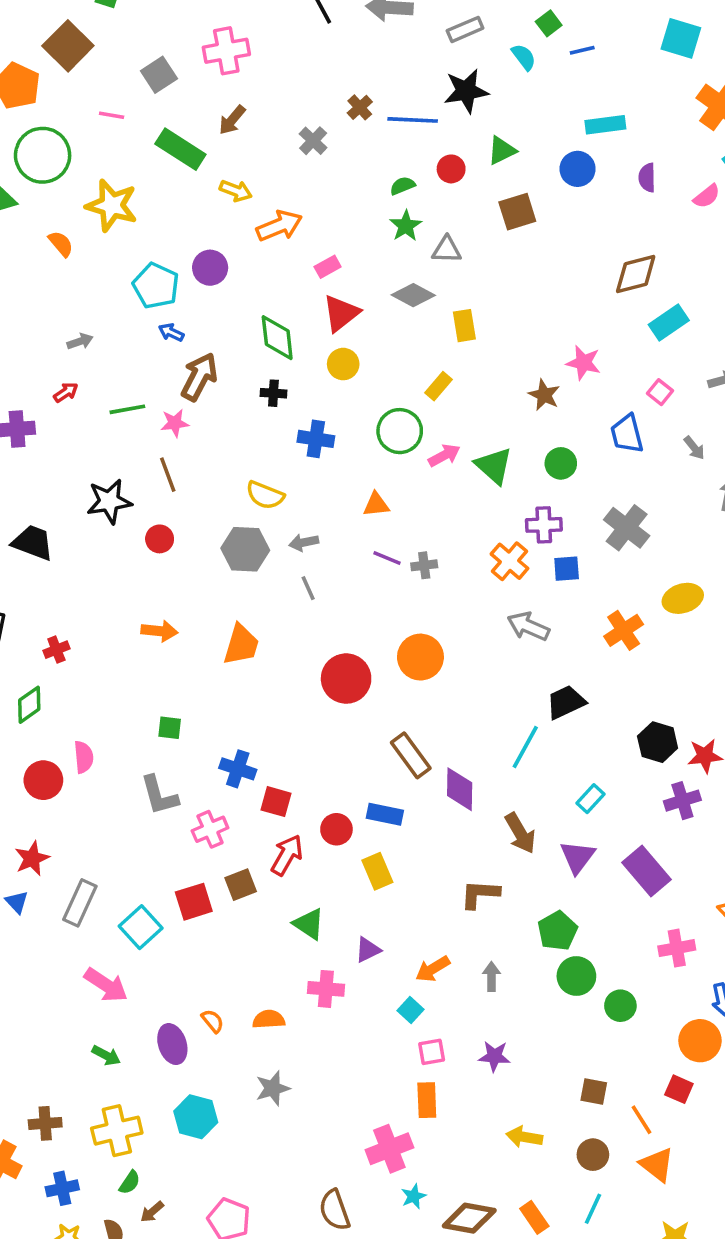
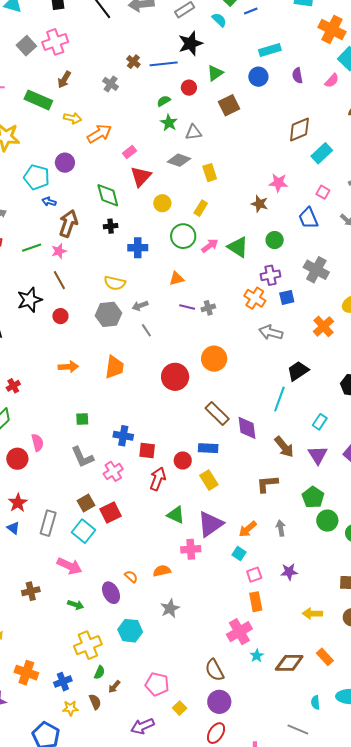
gray square: (159, 75) -> (26, 46), moved
yellow circle: (343, 364) -> (162, 203), moved
brown square: (241, 885) -> (86, 503), moved
purple triangle: (368, 950) -> (210, 524), size x1.8
brown cross: (45, 1123) -> (31, 591), moved

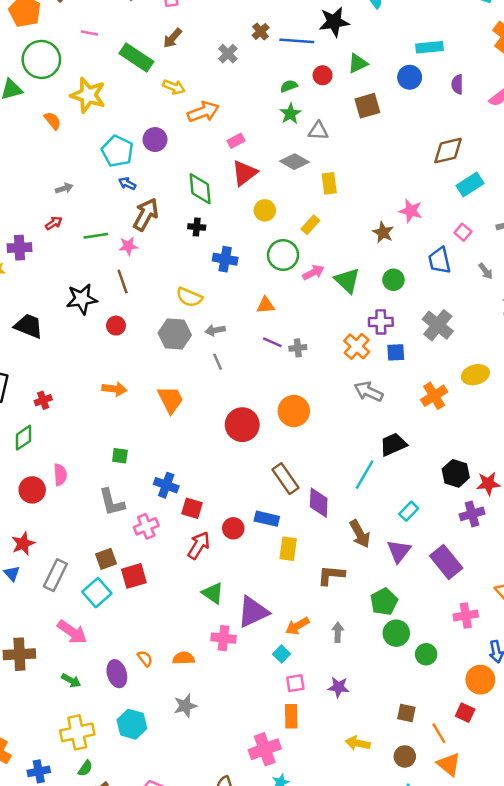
orange trapezoid: (114, 367) -> (170, 400), turned -45
yellow rectangle: (209, 480) -> (288, 549), moved, turned 30
brown cross: (31, 591) -> (19, 654), size x1.4

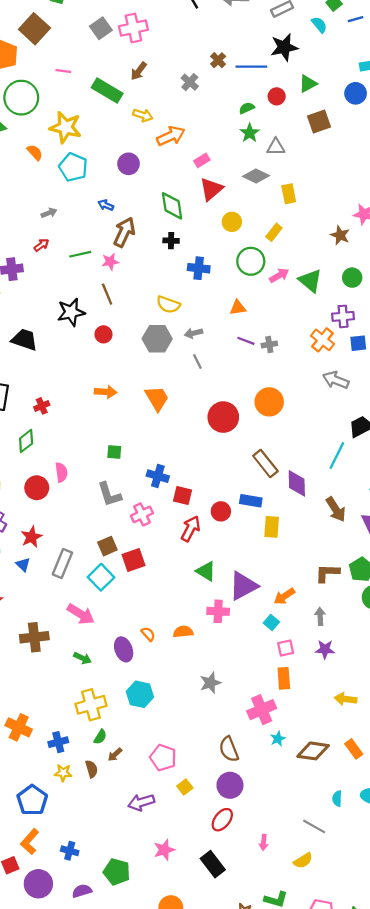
cyan pentagon: (117, 151) -> (73, 167), moved
brown L-shape: (331, 575) -> (327, 573), moved
gray arrow: (338, 632) -> (320, 616), moved
gray star: (185, 706) -> (210, 683), moved

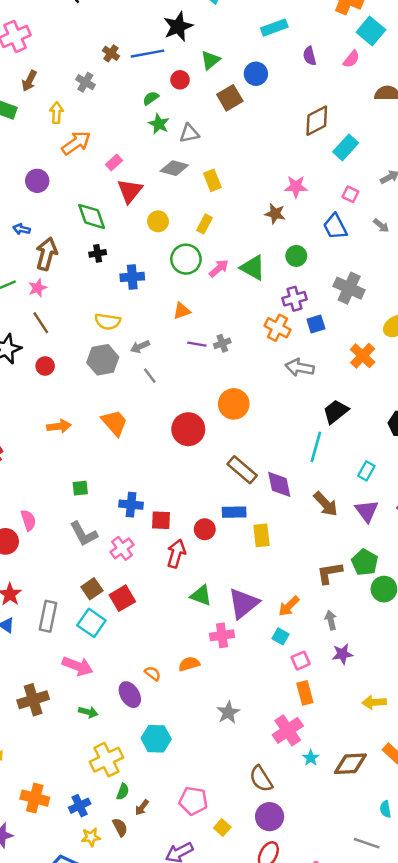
blue circle: (356, 93) -> (256, 74), moved
yellow arrow: (143, 115) -> (56, 113), moved, turned -96

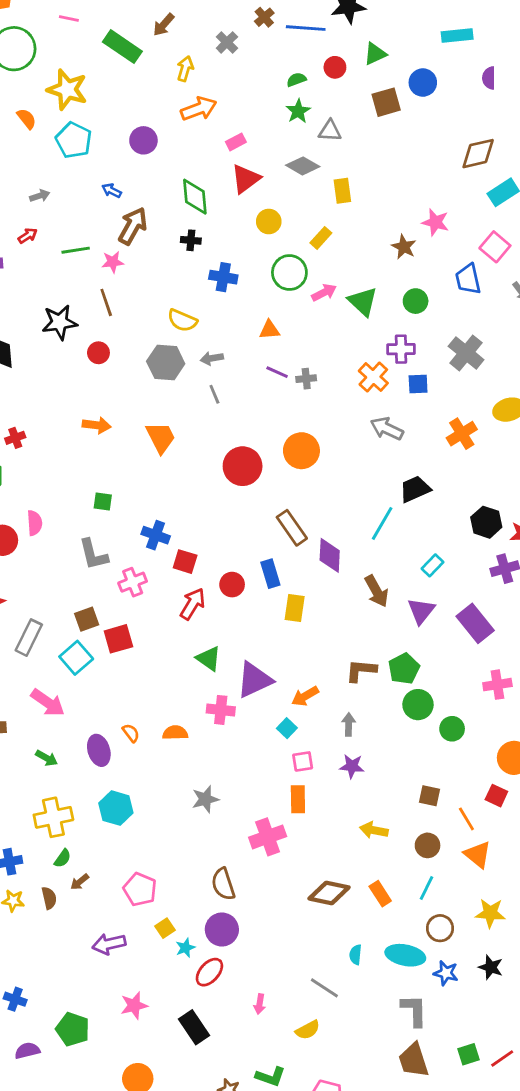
pink square: (350, 194) -> (495, 247), size x1.5
blue rectangle: (234, 512) -> (270, 574), turned 60
cyan star: (311, 758) -> (185, 948), moved

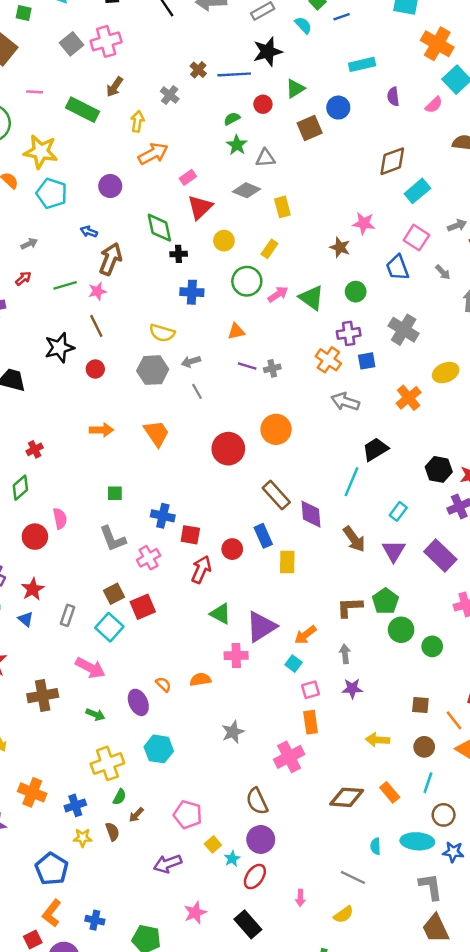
black cross: (191, 240) -> (179, 254), moved
gray rectangle: (29, 638) -> (67, 615), size x0.7

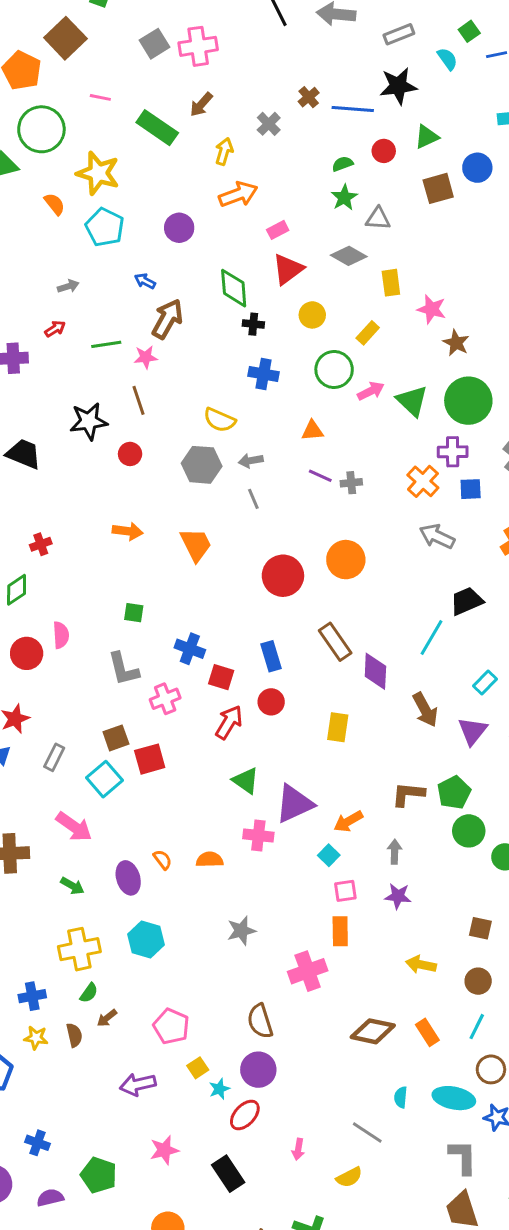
pink star: (364, 223) -> (432, 309), moved
green circle: (356, 292) -> (468, 401), size x1.8
blue rectangle: (263, 536) -> (271, 656), moved

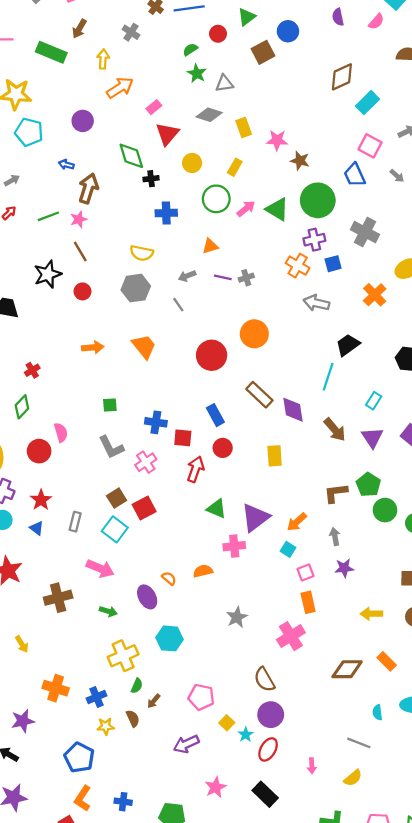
gray arrow: (251, 461) -> (187, 276), moved

